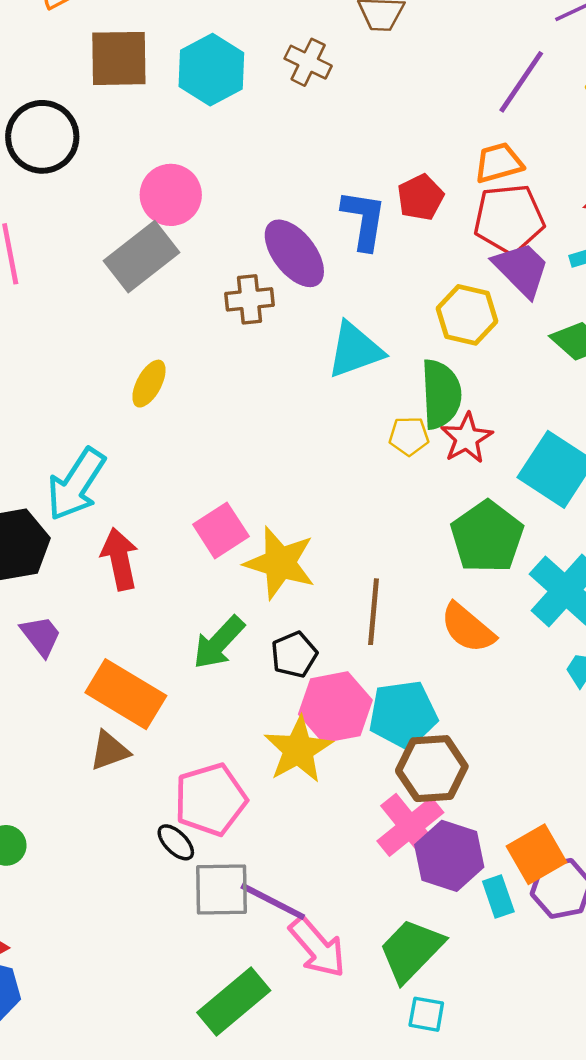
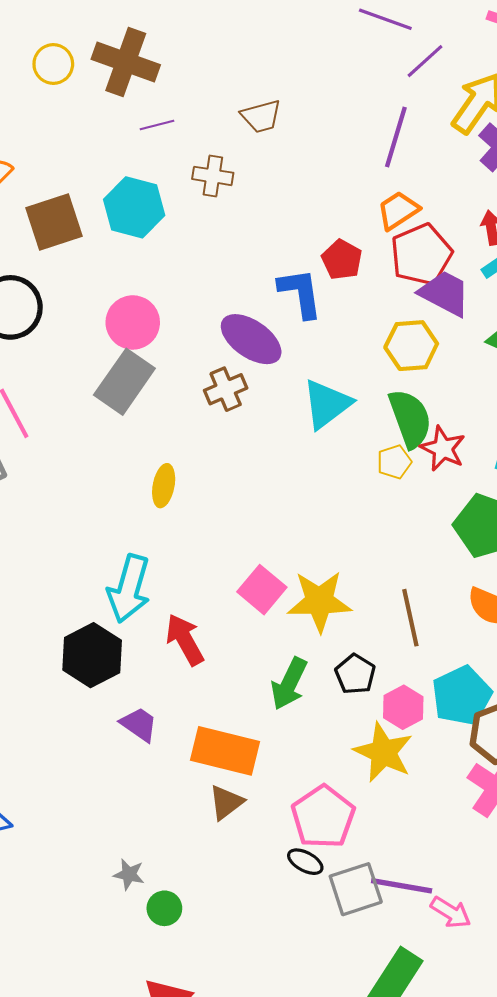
pink hexagon: (335, 707) -> (403, 707), size x0.7
pink arrow: (317, 947) -> (451, 912), size x0.7

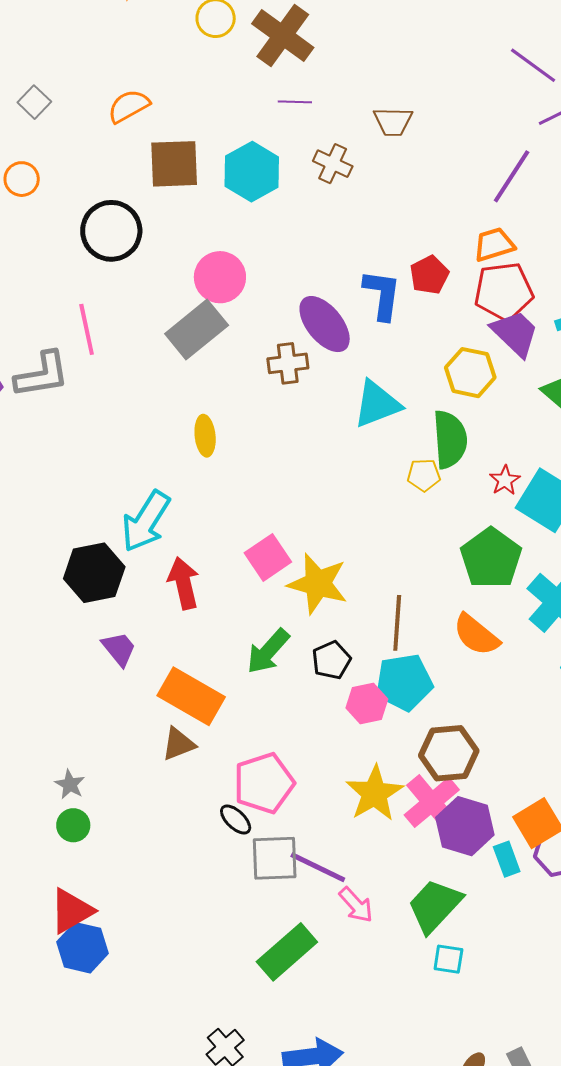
red star: (443, 449) -> (505, 480), moved, size x0.7
yellow ellipse: (164, 486) -> (205, 436), turned -33
cyan pentagon: (462, 696) -> (404, 682), moved
yellow star: (383, 752) -> (375, 793), moved
green circle: (164, 908) -> (73, 825), moved

